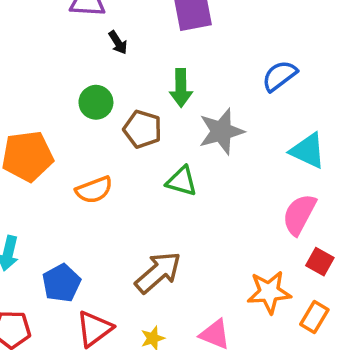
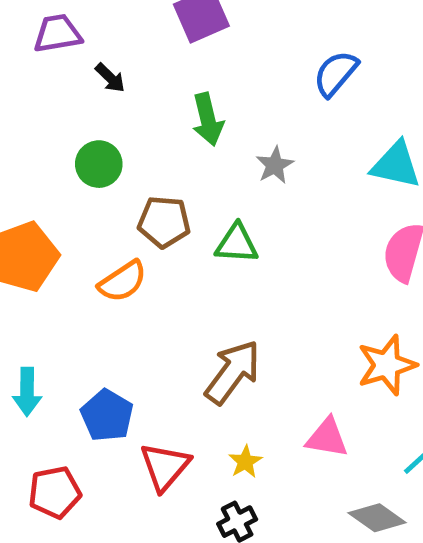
brown pentagon: (143, 129) -> (164, 222), moved
gray star: (221, 131) -> (275, 165), size x0.6

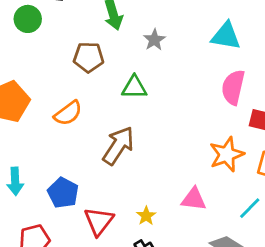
green circle: (99, 164) -> (28, 19), moved
brown pentagon: (164, 222) -> (89, 57), moved
brown arrow: (233, 372) -> (118, 146), moved

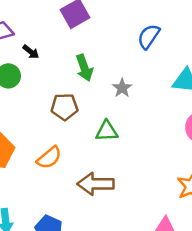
brown arrow: (118, 146) -> (96, 184), turned -120

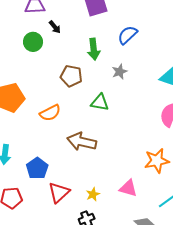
blue semicircle: (149, 36) -> (128, 35), moved

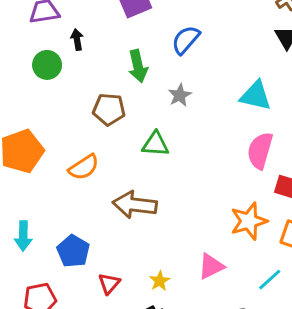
black arrow: (55, 27) -> (77, 40), turned -144
pink triangle: (128, 188) -> (211, 266), turned -36
red triangle: (59, 192) -> (109, 284), size x0.7

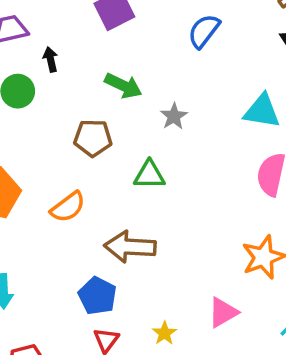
blue semicircle: (186, 40) -> (204, 31), moved
green arrow: (138, 66) -> (123, 86), turned -48
blue pentagon: (73, 251) -> (97, 296), moved

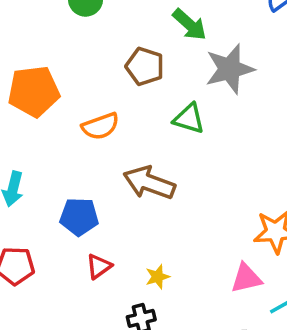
gray star: (174, 116) -> (230, 69), size x1.8
blue pentagon: (97, 296) -> (79, 217), moved, turned 30
pink triangle: (223, 312) -> (246, 278), moved

